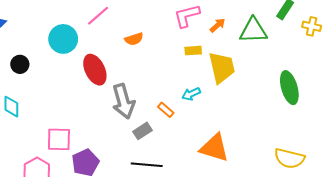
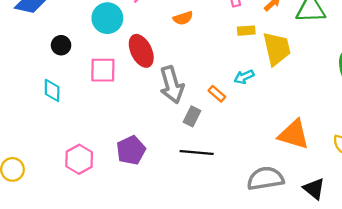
gray rectangle: (142, 131) -> (192, 116), turned -30
pink square: (59, 139) -> (103, 70), moved
orange triangle: (214, 148) -> (294, 134), moved

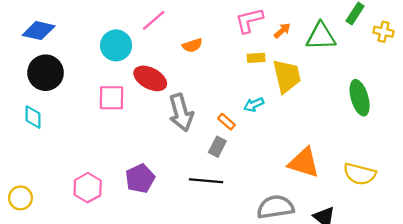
black circle: (61, 45) -> (46, 73), moved, size x1.8
red ellipse: (141, 51) -> (150, 78), turned -36
cyan diamond: (52, 90) -> (33, 117), moved
gray rectangle: (192, 116) -> (217, 147), moved

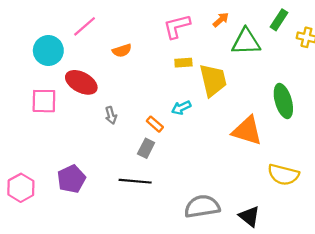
orange arrow: (282, 31) -> (221, 20), moved
gray arrow: (181, 113) -> (111, 115), size x0.5
orange triangle: (304, 163) -> (247, 131), moved

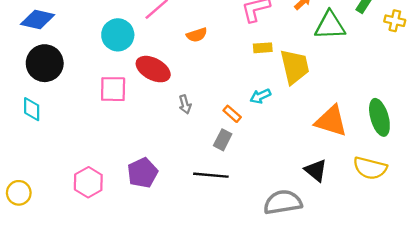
green ellipse: (283, 101) -> (379, 117), moved
black triangle: (249, 216) -> (316, 170), moved

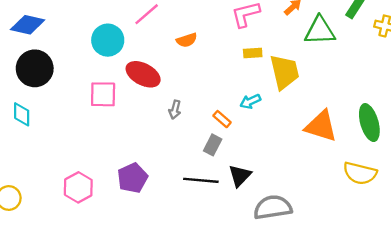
gray arrow: (185, 104) -> (175, 110), turned 30
black triangle: (316, 170) -> (240, 176), moved, turned 35

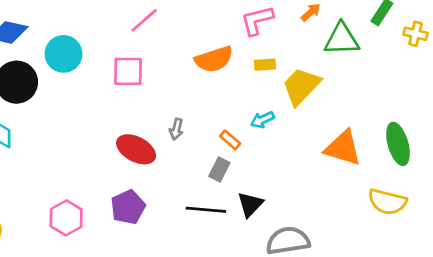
cyan circle: (108, 40) -> (64, 54), moved
orange semicircle: (187, 40) -> (214, 59), moved, size x1.6
yellow trapezoid: (285, 72) -> (301, 86), turned -123
red ellipse: (143, 74) -> (136, 149), moved
pink square: (103, 94) -> (128, 71), moved

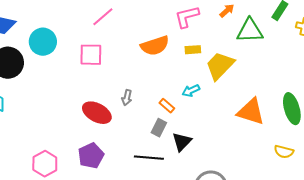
yellow semicircle: (387, 202) -> (284, 152), size x0.7
black triangle: (250, 204) -> (182, 142), moved

